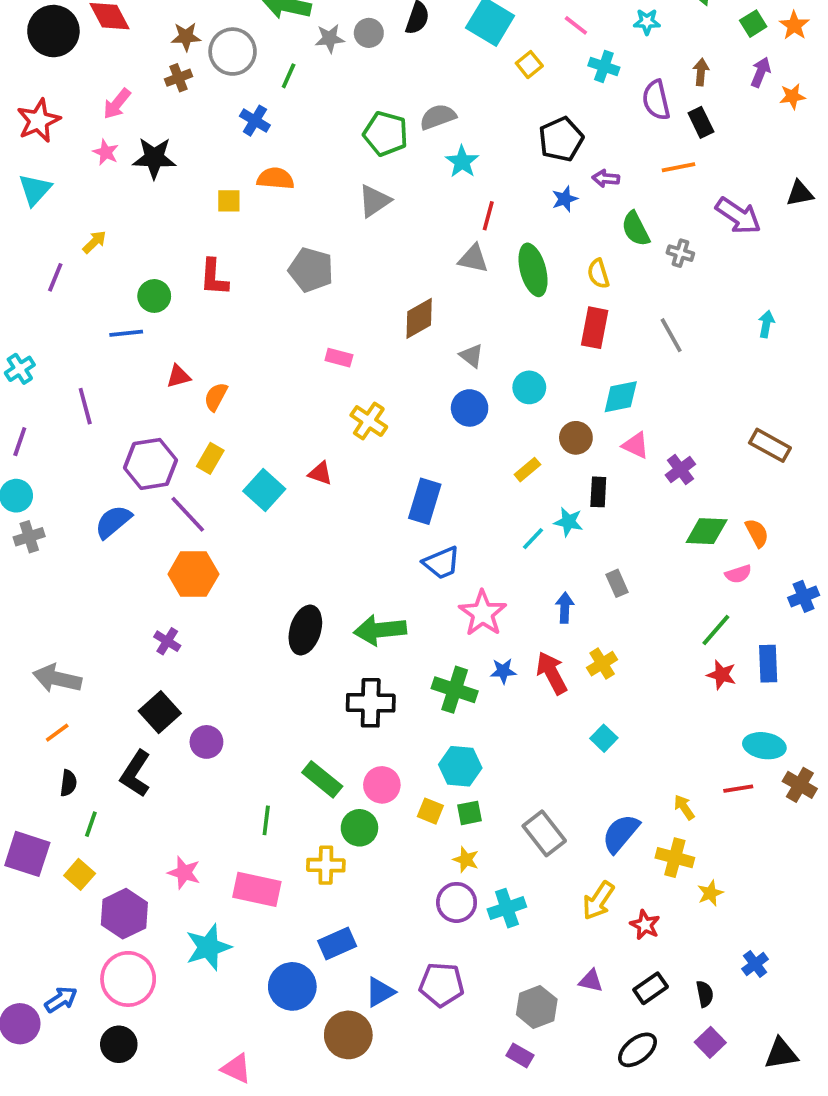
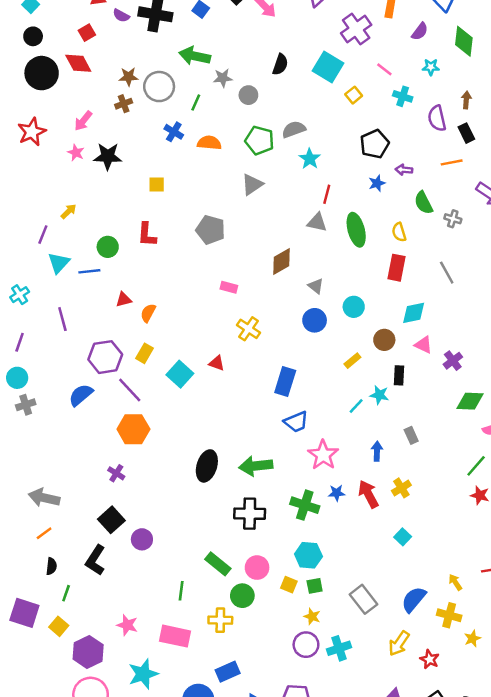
gray circle: (369, 33) -> (248, 95), moved
orange semicircle: (276, 178) -> (209, 143), moved
cyan triangle: (35, 190) -> (59, 263), moved

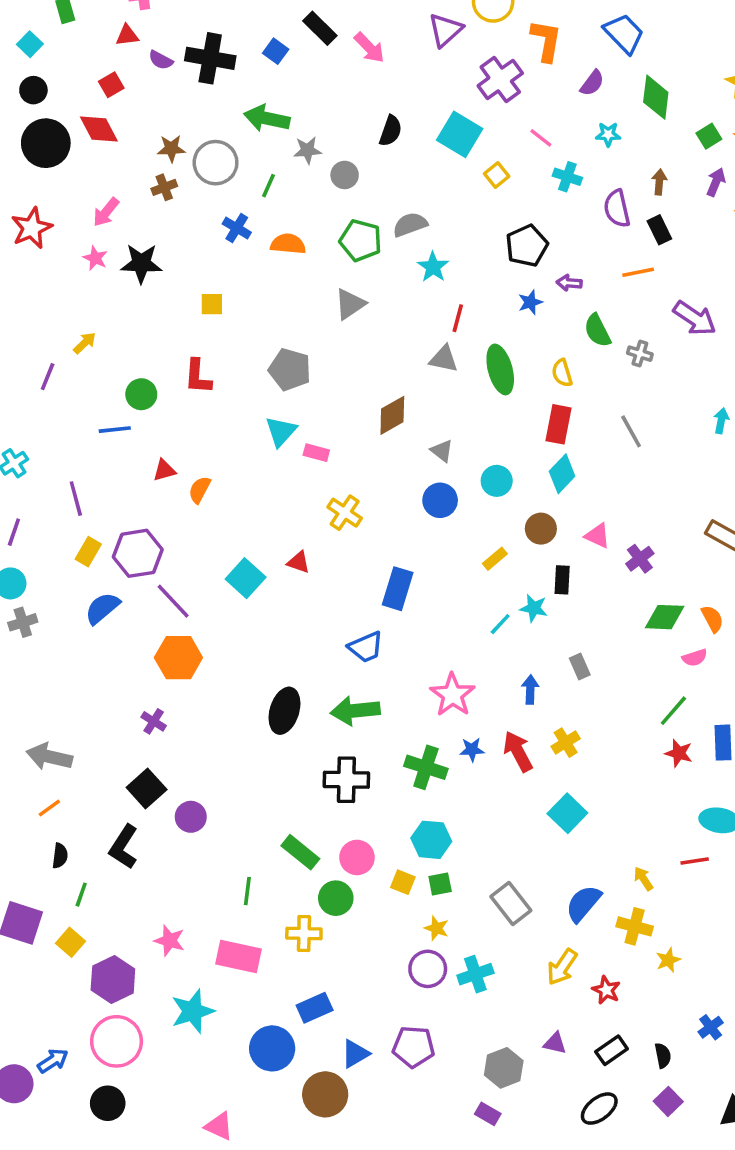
cyan triangle: (59, 263) -> (281, 431), moved
cyan diamond: (414, 313) -> (562, 474), moved, turned -35
yellow rectangle: (144, 353) -> (88, 552), moved
blue trapezoid: (296, 422) -> (366, 647), moved
cyan square: (403, 537) -> (567, 813), size x1.5

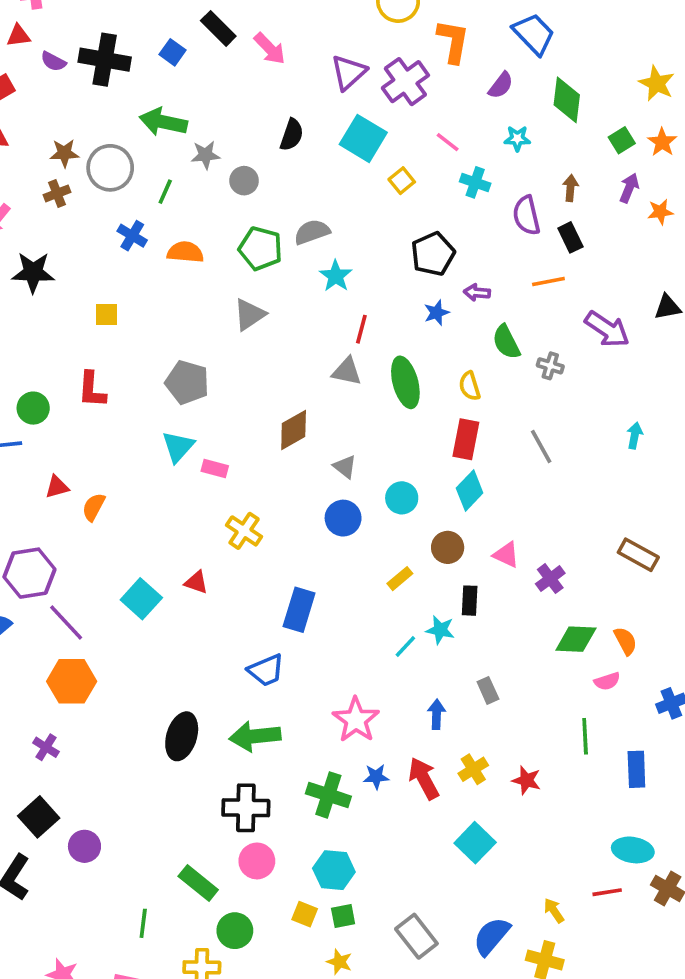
purple triangle: (445, 30) -> (349, 72), moved
green line: (673, 711) -> (585, 736), turned -44
red star: (679, 753) -> (526, 780), moved
pink circle: (357, 857) -> (257, 861), moved

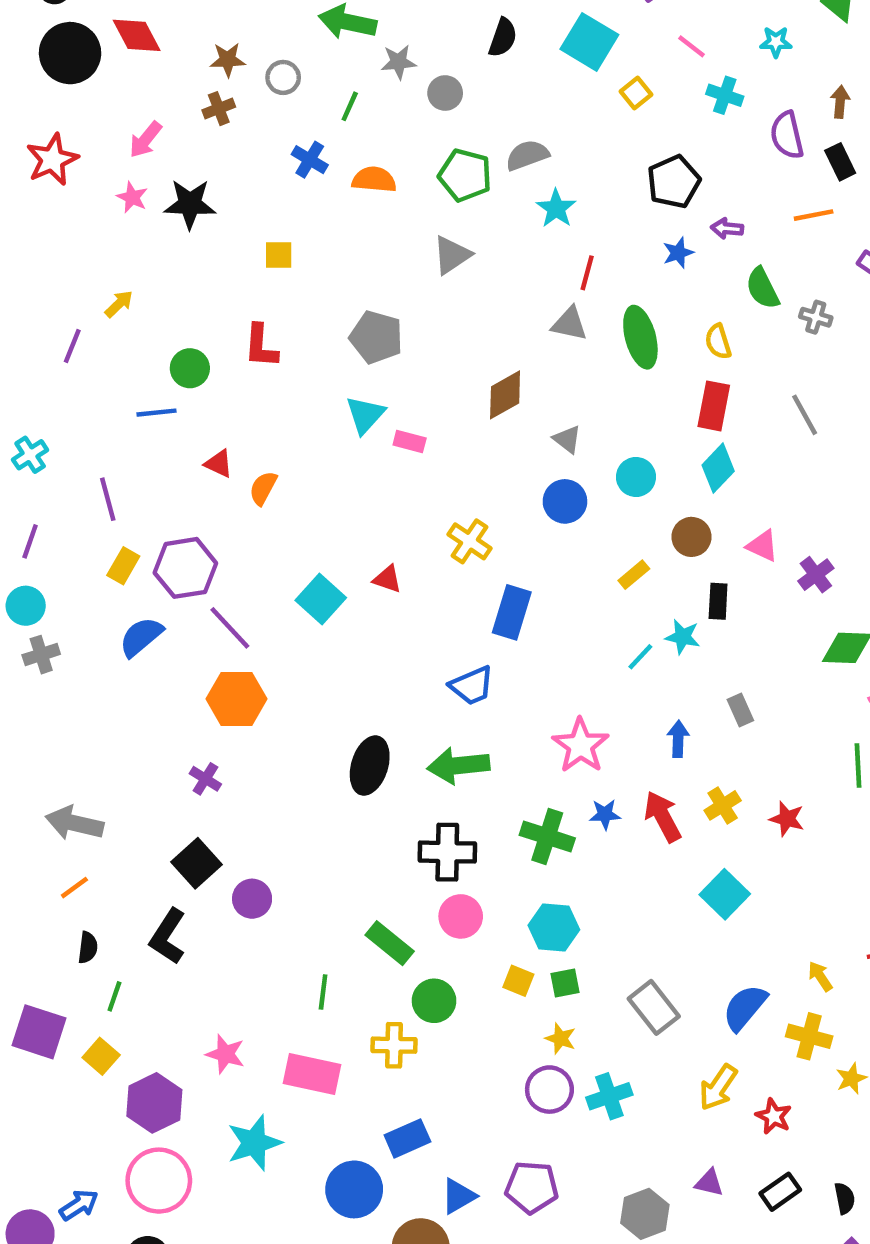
gray circle: (110, 168) -> (283, 77), size x0.6
red triangle: (57, 487) -> (219, 464), turned 40
yellow cross: (244, 531) -> (470, 541), moved

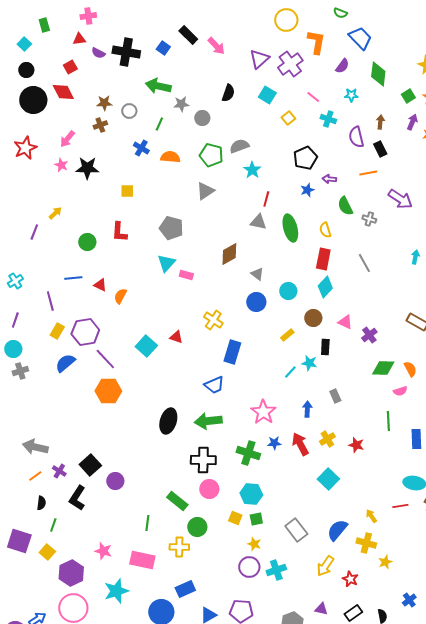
cyan square: (589, 42) -> (267, 95), size x0.7
blue line: (157, 413) -> (73, 278), moved
purple cross: (205, 779) -> (59, 471), moved

